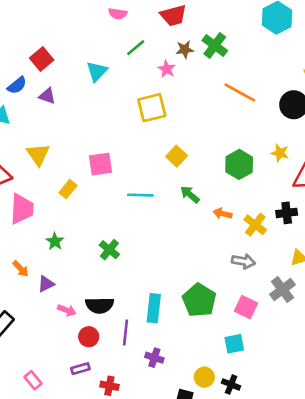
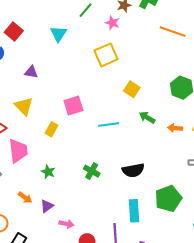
purple triangle: (47, 96) -> (31, 72), moved
green pentagon: (199, 300) -> (168, 199), turned 30
black semicircle: (100, 305) -> (133, 170), moved

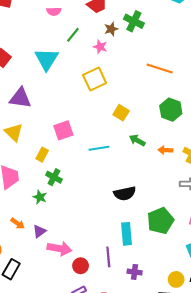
orange line: (173, 32) -> (160, 68), moved
cyan triangle: (58, 34) -> (47, 59), size x1.4
purple triangle: (31, 72) -> (20, 98), size x1.6
green cross: (92, 171) -> (54, 177), moved
pink arrow: (66, 224) -> (59, 249), size x1.6

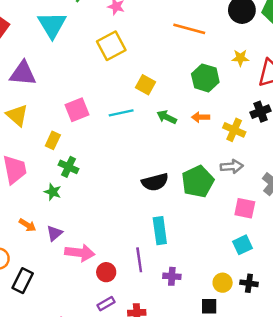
cyan line: (99, 148) -> (121, 113), moved
orange arrow: (165, 150) -> (201, 117), moved
green pentagon: (160, 221) -> (198, 181), moved

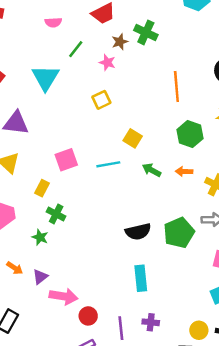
orange line: (189, 29) -> (176, 87), turned 68
yellow square: (111, 46) -> (101, 100), size x0.7
purple line: (139, 260) -> (121, 328), moved

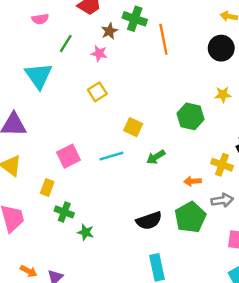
orange line: (176, 87) -> (163, 39), moved
green arrow: (152, 170) -> (156, 157), turned -54
orange arrow: (184, 171) -> (192, 181), moved
green star: (40, 237) -> (86, 232), moved

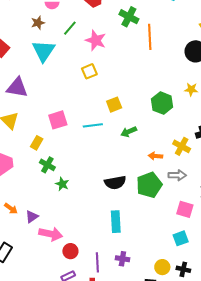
brown star: (109, 31) -> (38, 23), moved
pink star: (99, 53) -> (96, 40), size x1.5
yellow square: (133, 127) -> (114, 105), turned 35

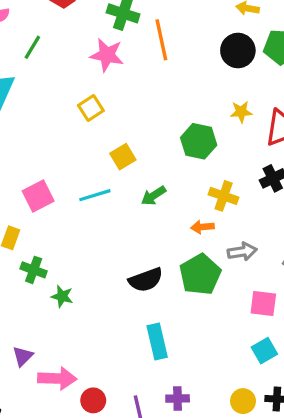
pink star: (96, 40) -> (107, 55), moved
yellow square: (89, 71) -> (91, 108), moved
yellow cross: (182, 146) -> (224, 196), moved

